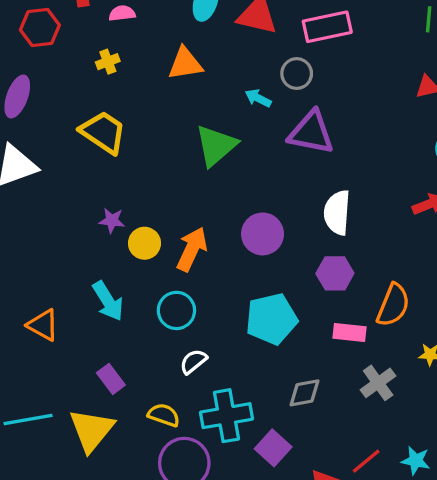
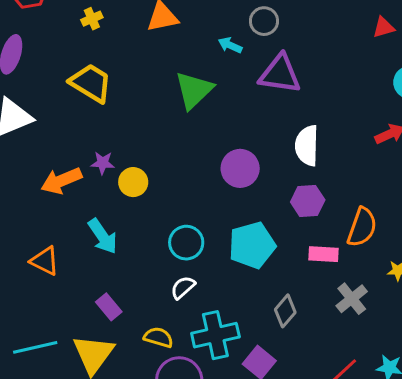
orange arrow: (192, 249) -> (61, 181), moved, turned -135
cyan circle: (176, 310) -> (186, 243), moved
gray diamond: (304, 393) -> (285, 311), turned -36

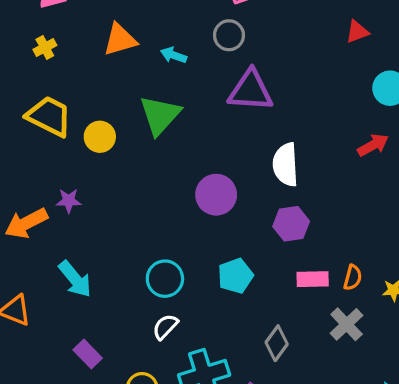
cyan arrow: (230, 45) -> (174, 55), moved
yellow circle: (133, 182) -> (100, 137), moved
orange semicircle: (362, 227) -> (353, 278), moved, size x0.6
cyan pentagon: (252, 245) -> (235, 276), size x0.7

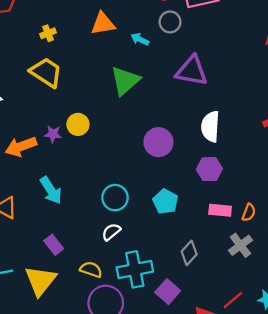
gray circle: (229, 35) -> (170, 22), moved
yellow cross: (45, 47) -> (48, 33), moved
yellow circle: (100, 137) -> (78, 124), moved
cyan pentagon: (235, 276) -> (165, 201), turned -30

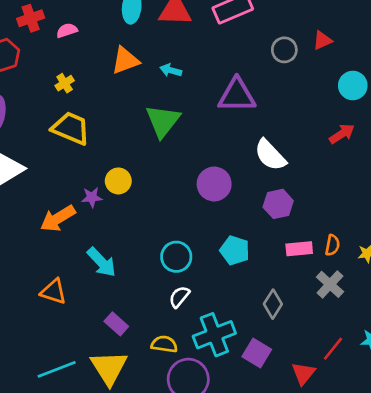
gray circle: (170, 22) -> (284, 50), moved
white semicircle: (210, 127) -> (270, 155), turned -36

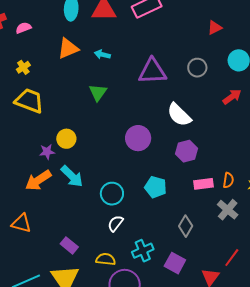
gray circle: (284, 50) -> (197, 68), moved
green triangle: (163, 121) -> (98, 93), size x0.7
orange arrow: (58, 218) -> (38, 180), moved
cyan arrow: (102, 262) -> (72, 176), moved
cyan cross: (214, 335) -> (143, 251), size x0.7

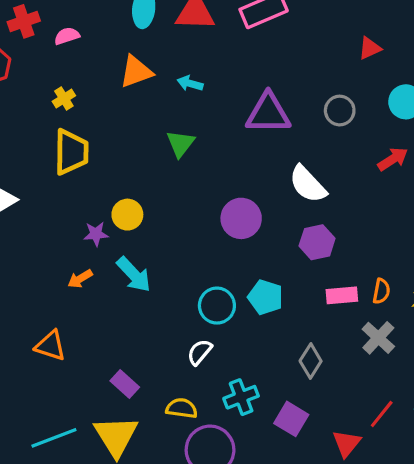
yellow trapezoid: (29, 101) -> (71, 152), turned 68
orange arrow: (38, 180) -> (80, 279), size x0.6
cyan circle: (112, 194) -> (217, 306), moved

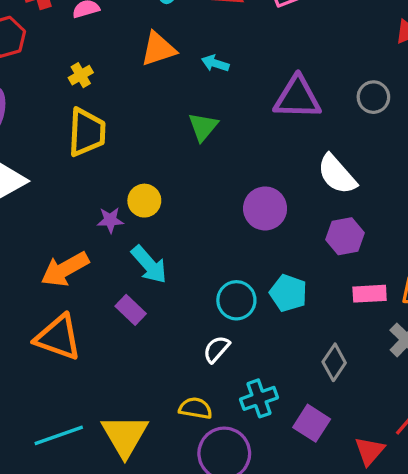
orange arrow: (80, 279) -> (65, 269), moved, size x1.8
orange triangle: (50, 346) -> (58, 337), size x1.4
purple rectangle: (125, 384) -> (131, 310), moved

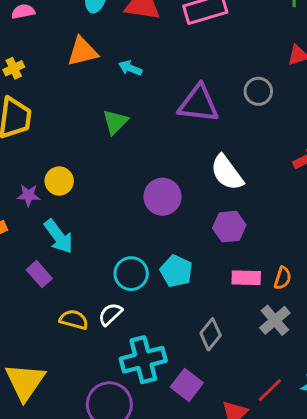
gray circle: (373, 97) -> (258, 91), moved
cyan cross: (259, 398) -> (143, 360), size x1.4
yellow semicircle: (195, 408) -> (74, 320), moved

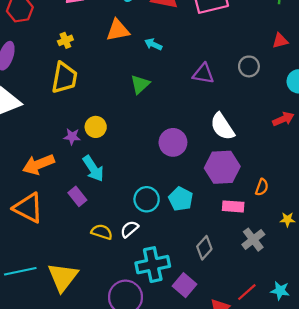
purple triangle: (198, 104) -> (203, 74), size x0.7
purple hexagon: (229, 227) -> (222, 167), size x1.4
orange semicircle: (283, 278) -> (262, 187), moved

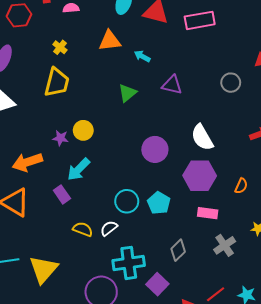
yellow cross: (65, 40) -> (60, 47), turned -32
purple triangle: (203, 74) -> (172, 85), moved
cyan arrow: (93, 169) -> (79, 169), turned 75
orange semicircle: (262, 187) -> (241, 186), moved

